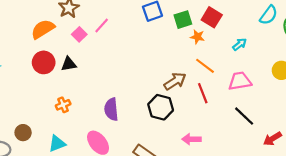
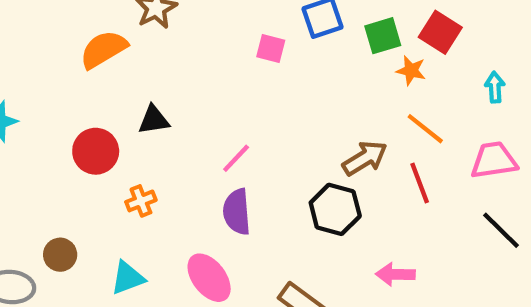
pink line: (102, 25) -> (236, 158), moved
pink square: (79, 34) -> (271, 48), moved, turned -32
cyan arrow: (240, 44) -> (495, 87), turned -56
red circle: (44, 62) -> (96, 151), moved

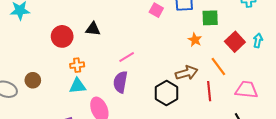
red square: (440, 32) -> (235, 42), moved
orange star: (411, 71) -> (195, 40), moved
cyan arrow: (495, 87) -> (258, 41), moved
cyan triangle: (128, 278) -> (78, 86), moved

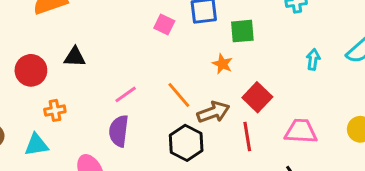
red square: (235, 42) -> (257, 97), moved
orange line: (218, 67) -> (179, 95), moved
cyan triangle: (78, 86) -> (36, 145), moved

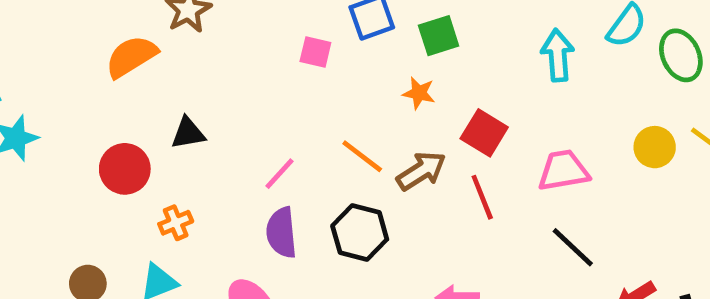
cyan arrow: (313, 59) -> (558, 55), size x1.5
black hexagon: (186, 143) -> (360, 232), moved

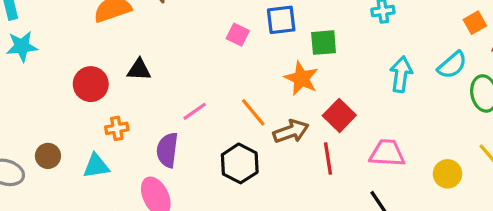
orange star: (419, 93) -> (301, 78), size x1.5
yellow circle: (655, 147) -> (447, 174), moved
purple semicircle: (281, 233) -> (167, 150), moved

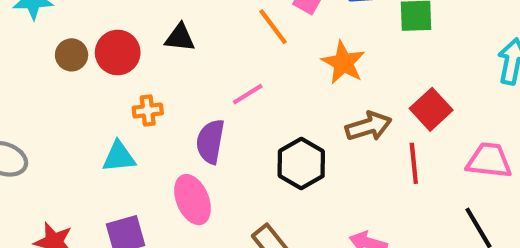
orange star: (301, 78) -> (343, 63), moved
orange line: (253, 112) -> (273, 27), moved
brown circle: (48, 156) -> (72, 55), moved

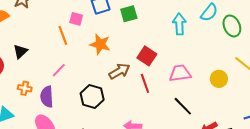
orange line: (273, 27) -> (63, 35), turned 30
black triangle: (180, 38) -> (20, 51), turned -35
orange cross: (148, 111) -> (25, 88), moved, turned 32

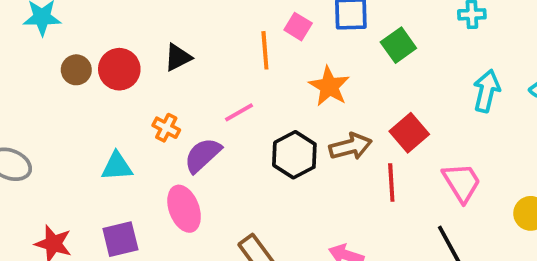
green square: (129, 14) -> (398, 45), turned -36
pink trapezoid: (180, 73) -> (462, 182), turned 50
purple semicircle: (47, 97) -> (203, 155), turned 35
black hexagon: (92, 97) -> (294, 155), moved

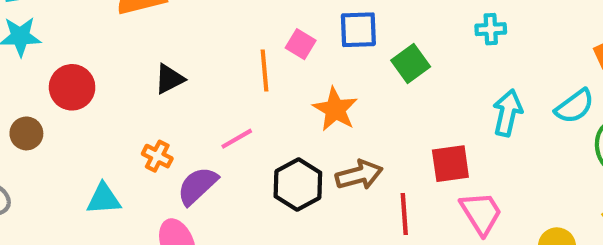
red circle: (119, 69) -> (72, 87), moved
brown circle: (76, 70) -> (26, 133), moved
red square: (409, 133) -> (450, 164), moved, turned 33

